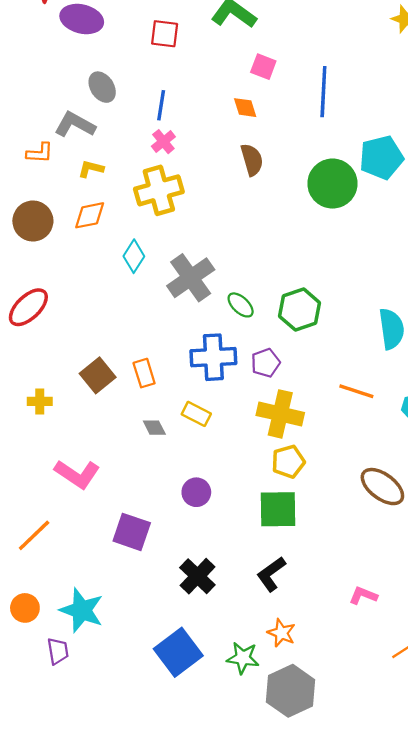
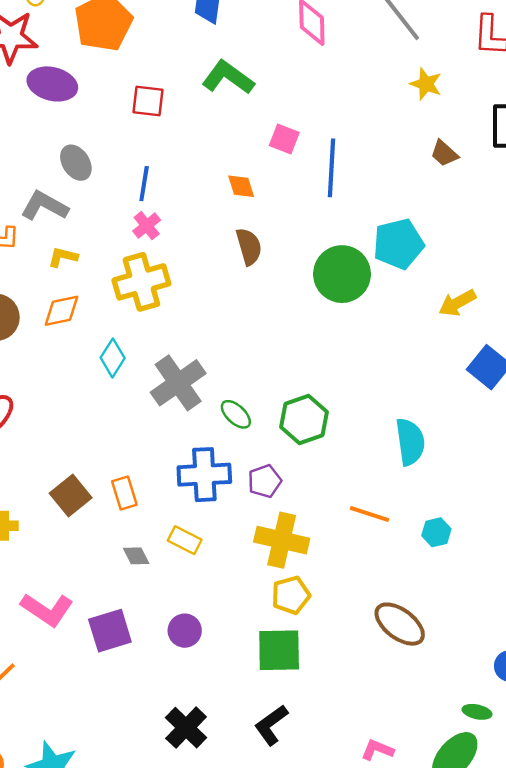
pink square: (263, 67) -> (284, 139), moved
purple square: (132, 532) -> (110, 631), moved, turned -36

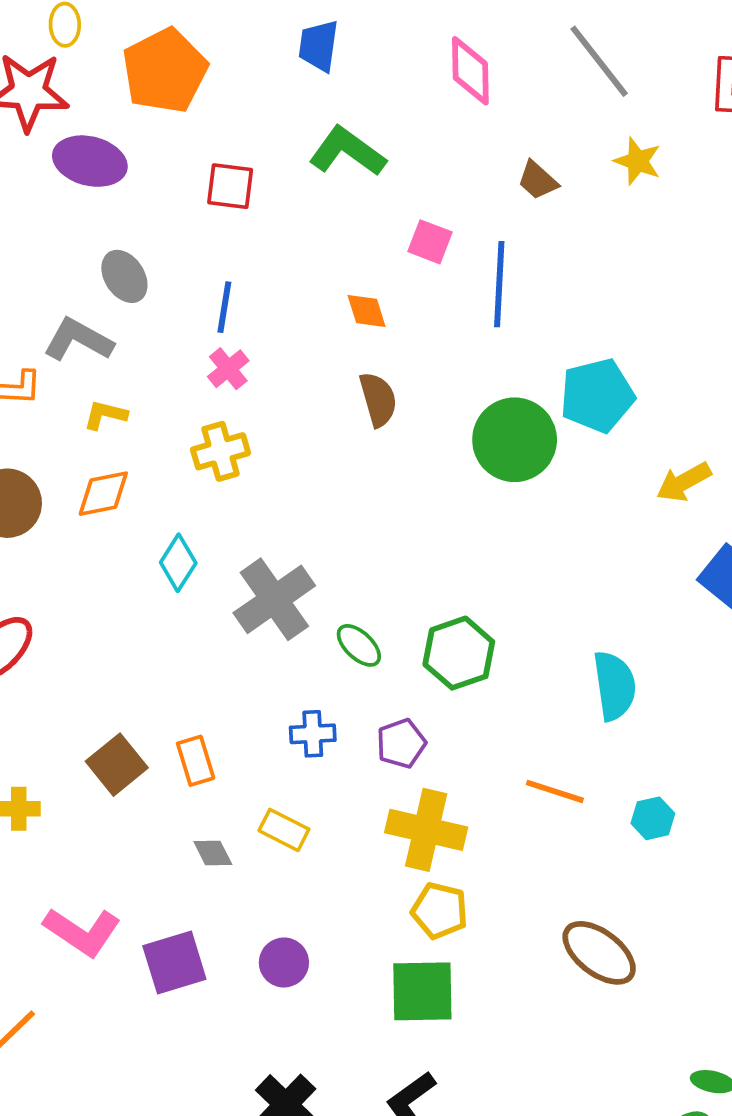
brown trapezoid: (444, 153) -> (538, 180), moved
yellow cross: (141, 282) -> (221, 451), size x0.7
blue cross: (204, 475) -> (313, 734), size x0.6
yellow pentagon: (291, 595) -> (440, 911), turned 30

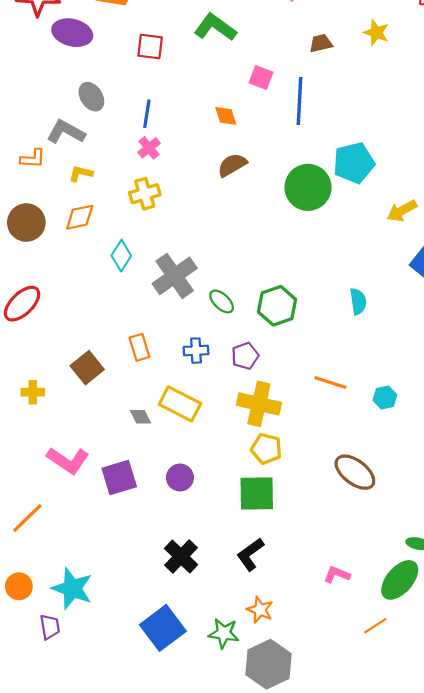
brown trapezoid: (538, 180) -> (321, 43), turned 125
brown semicircle: (378, 399) -> (232, 165), turned -104
cyan semicircle: (614, 686) -> (358, 301), moved, size x0.7
orange rectangle: (196, 761) -> (139, 347), moved
yellow rectangle: (284, 830) -> (180, 404), size x1.5

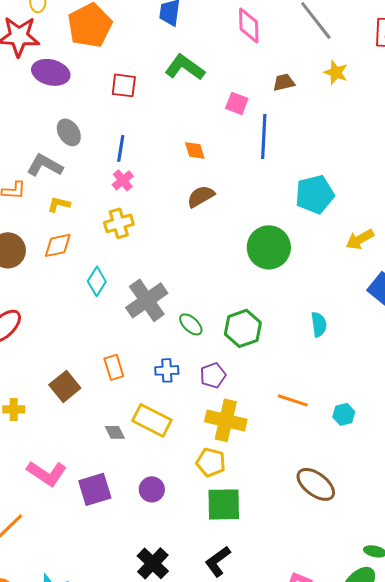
pink square: (261, 77) -> (237, 103), moved
green circle: (308, 187) -> (269, 247), moved
yellow pentagon: (266, 449) -> (211, 462), moved

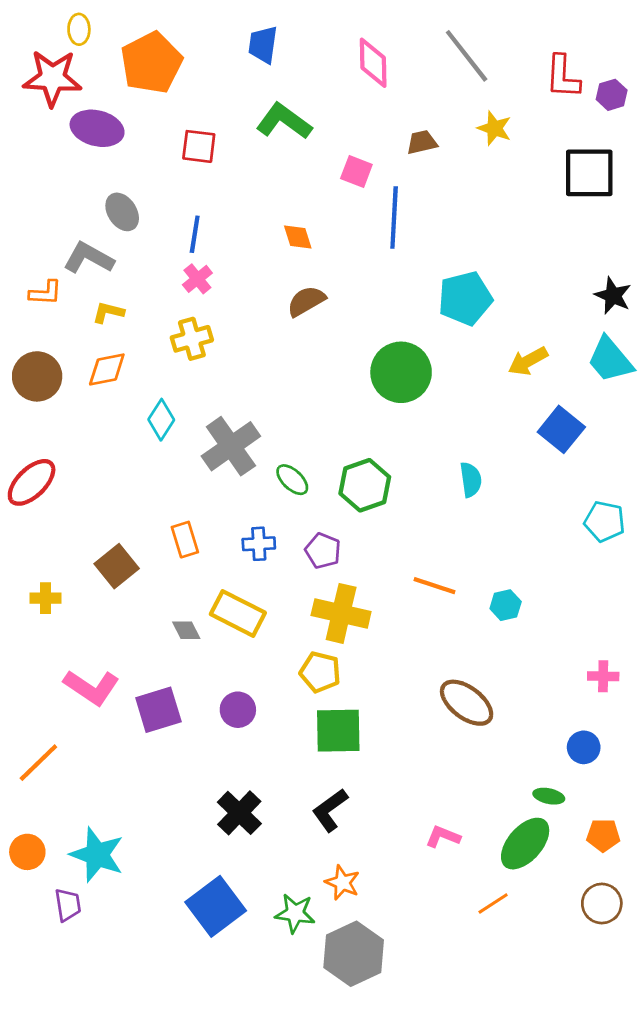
purple pentagon: (213, 375) -> (323, 551), turned -30

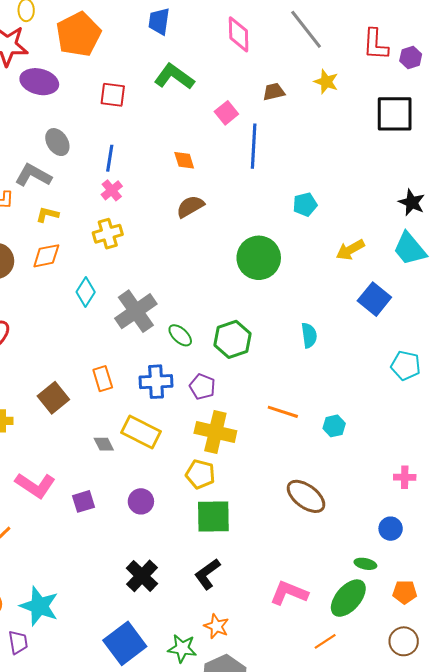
pink square: (356, 171) -> (226, 113), turned 30
cyan pentagon: (465, 298) -> (305, 204), size x0.6
blue cross: (259, 544) -> (156, 382), size x1.4
purple square: (158, 710) -> (84, 501), size x0.7
pink L-shape: (443, 837) -> (289, 593), size x1.5

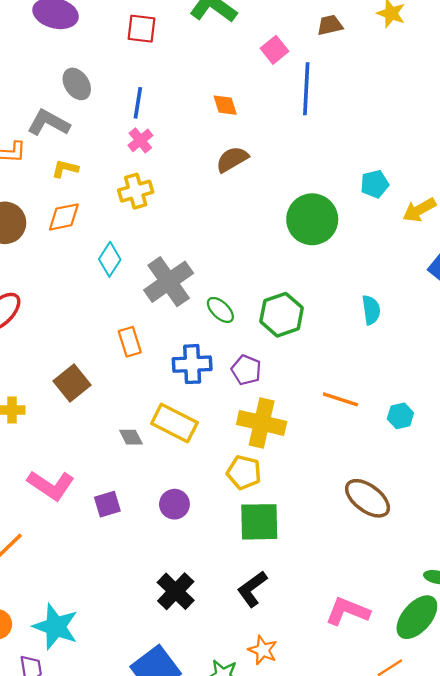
cyan pentagon: (305, 204) -> (375, 184), moved
orange rectangle: (103, 379) -> (130, 342), moved

